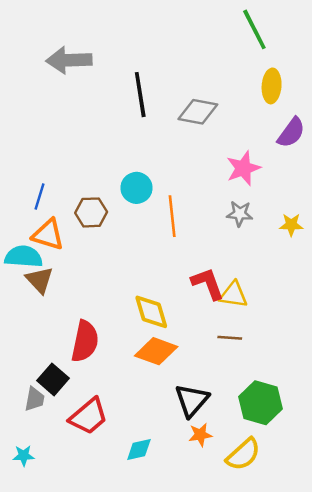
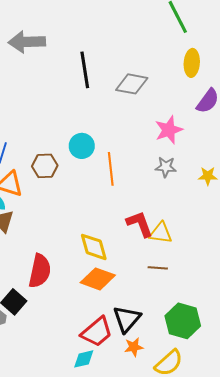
red trapezoid: (89, 416) -> (97, 332), moved

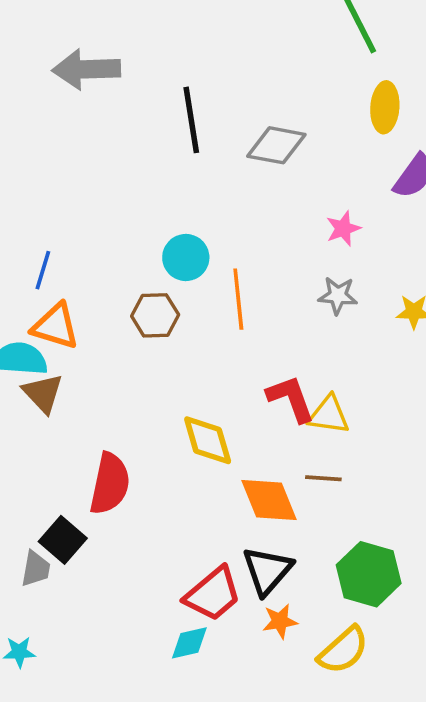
pink star: (169, 130) -> (343, 229), size x0.7
brown hexagon: (45, 166) -> (155, 315), moved
orange diamond: (98, 279) -> (269, 500), moved, turned 48

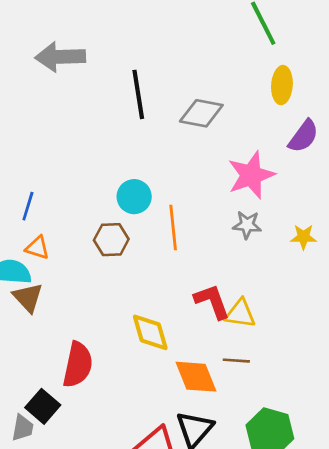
pink star: (343, 229) -> (251, 175), size x1.8
orange triangle: (56, 326) -> (37, 248), size x0.7

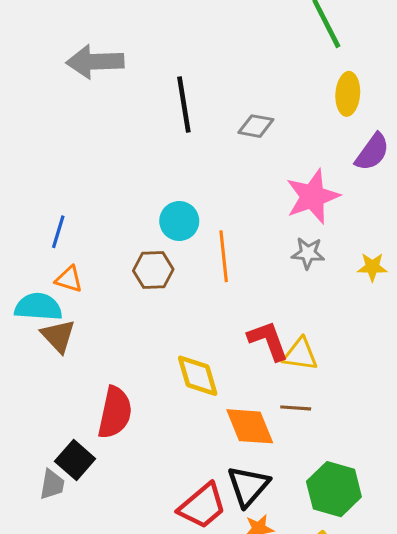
gray diamond: (201, 113) -> (256, 126), size x0.7

